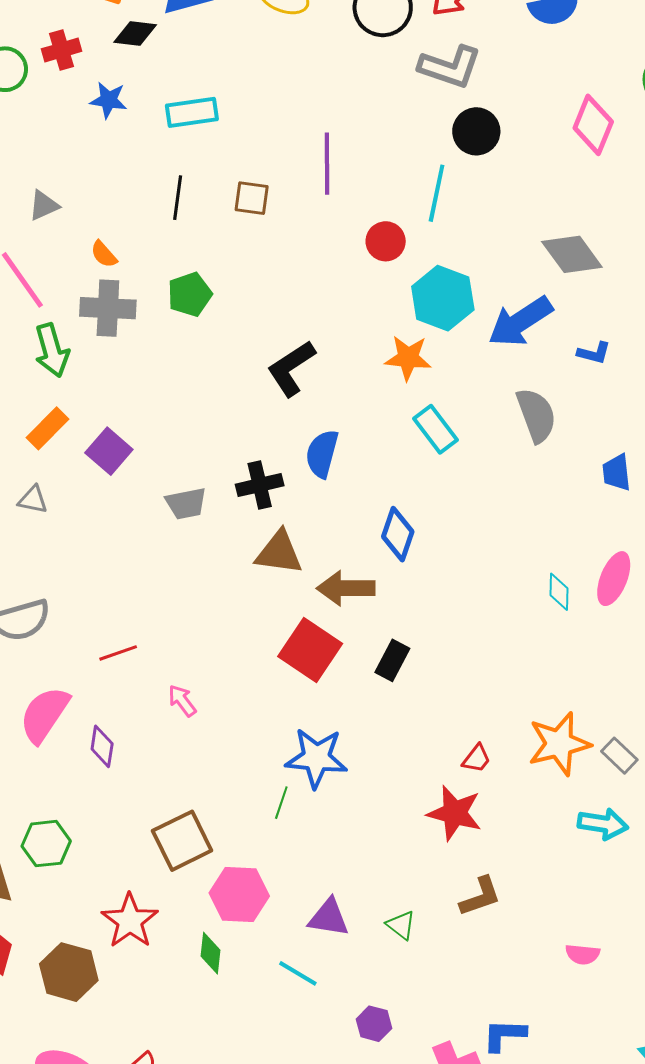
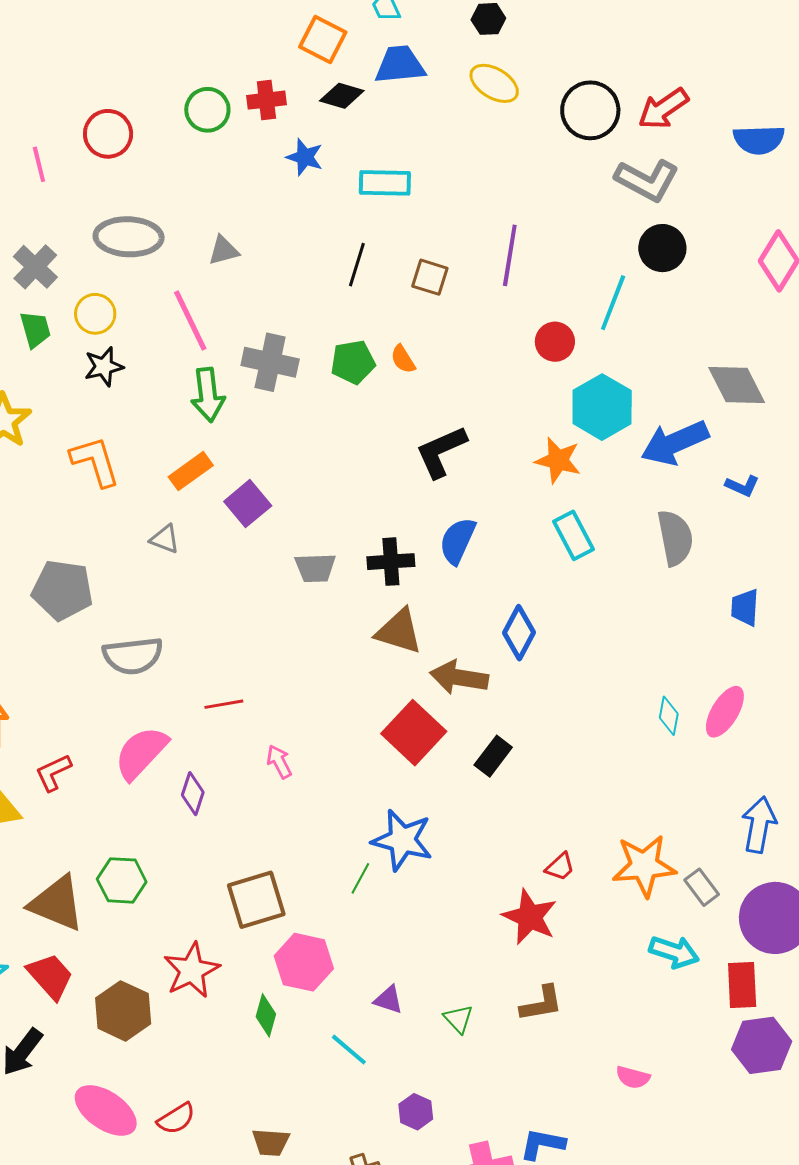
orange semicircle: (104, 254) -> (403, 359), moved
purple triangle: (329, 918) -> (388, 1000), size x0.7

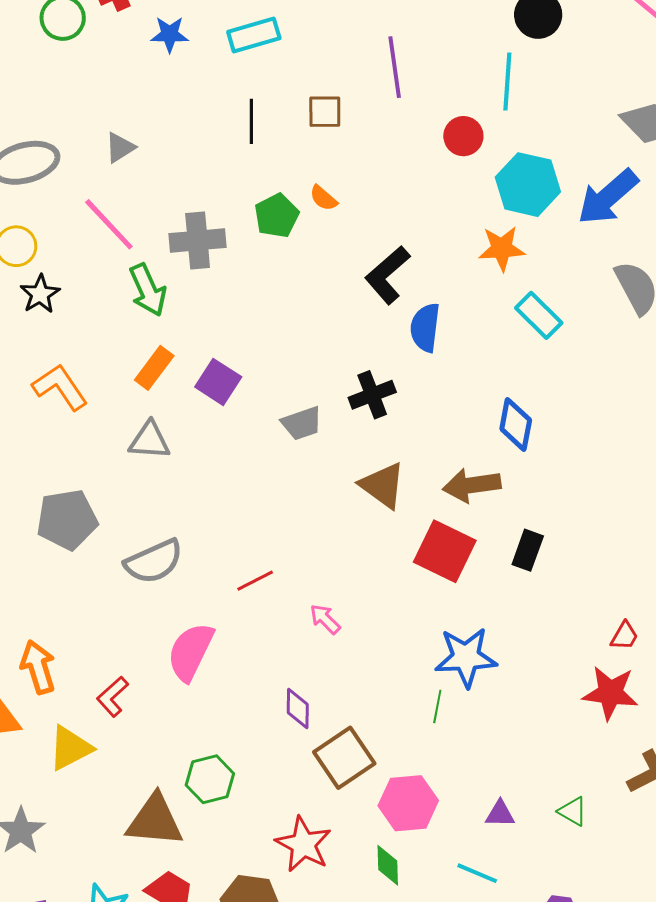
gray triangle: (165, 539) -> (150, 441), size x1.4
blue semicircle: (458, 541) -> (425, 328), moved
brown triangle: (399, 631) -> (383, 485), moved, turned 36
purple diamond: (193, 794) -> (298, 709), moved

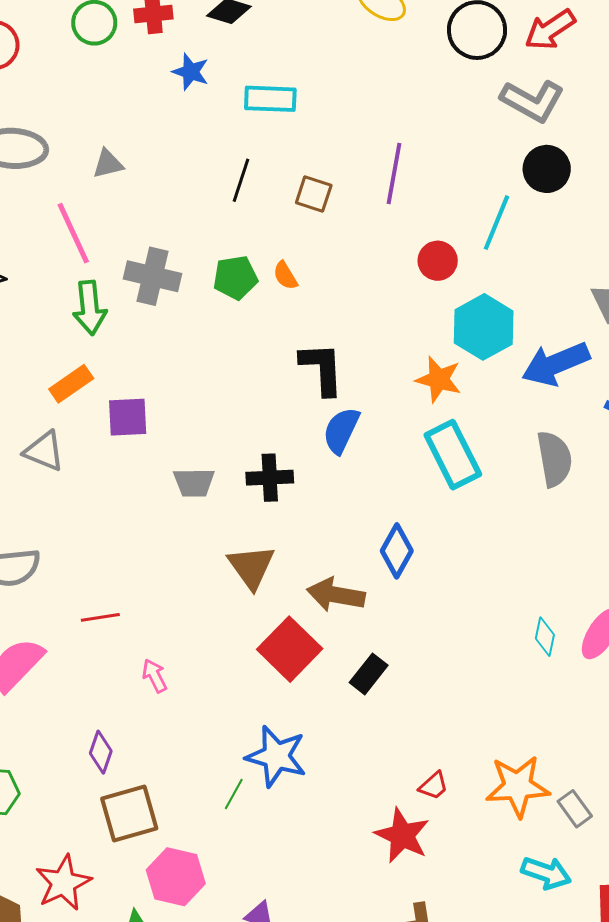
black L-shape: (387, 275) -> (322, 369), turned 110
cyan rectangle: (539, 315) -> (453, 455), size x1.4
purple square: (218, 382) -> (128, 417), turned 36

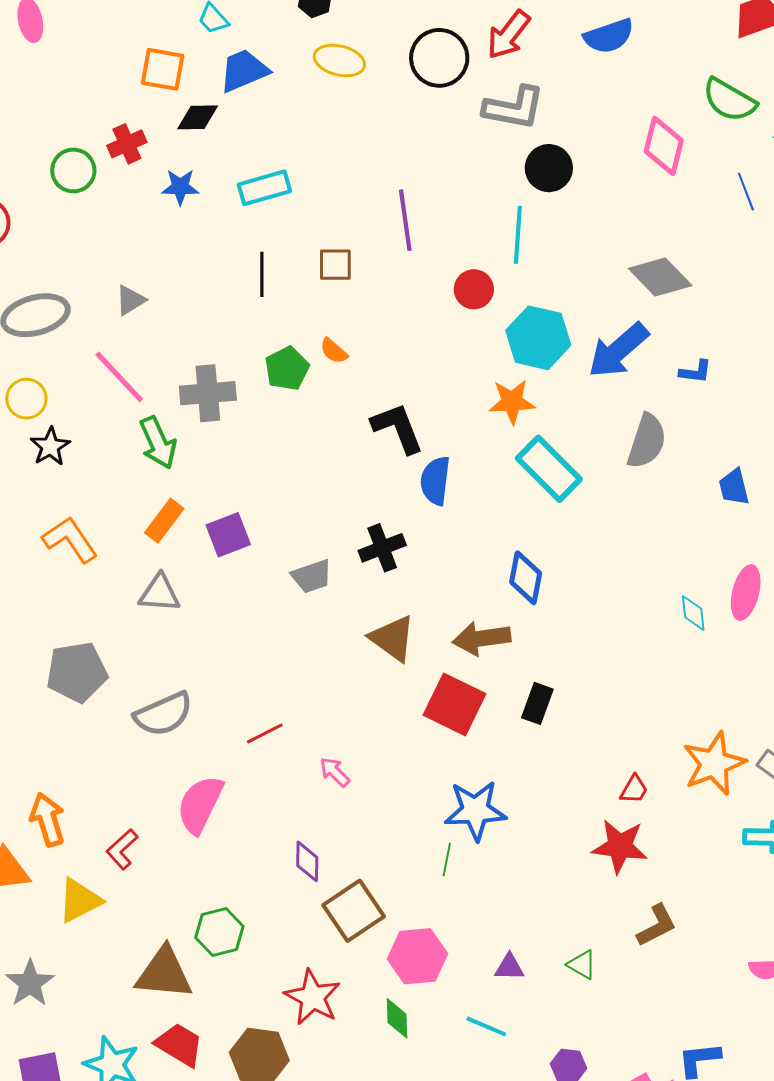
gray semicircle: (554, 459) -> (647, 441), turned 46

